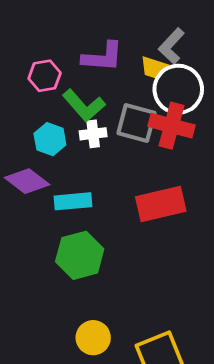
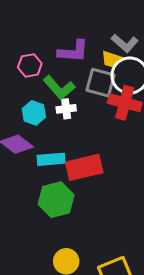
gray L-shape: (171, 46) -> (125, 43), turned -92
gray square: (136, 123) -> (100, 83), moved
red rectangle: (161, 204) -> (84, 167), moved

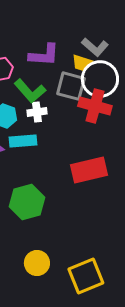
cyan rectangle: (51, 159) -> (23, 141), moved
red rectangle: (84, 167) -> (89, 170), moved

